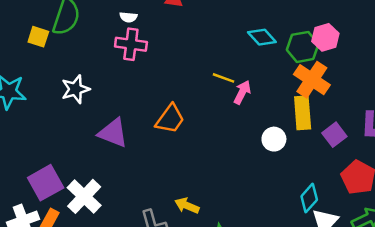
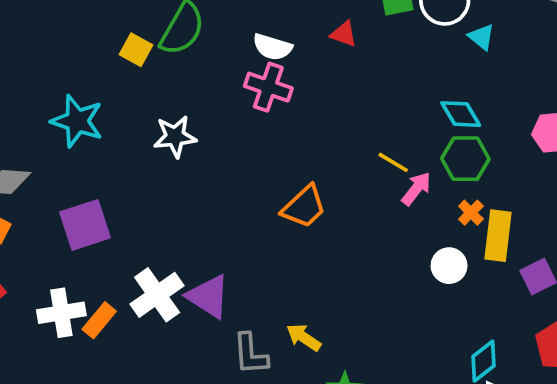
white semicircle: (128, 17) -> (272, 47), size x1.5
green hexagon: (303, 47) -> (465, 159), moved
orange cross: (312, 80) -> (471, 213), moved, size x0.5
purple triangle: (113, 133) -> (208, 296), moved
purple square: (46, 183) -> (85, 225), moved

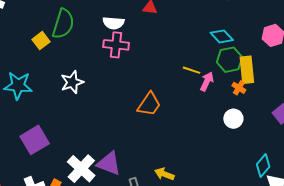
yellow square: (136, 50) -> (41, 41), turned 36
yellow rectangle: (498, 236) -> (247, 70), moved

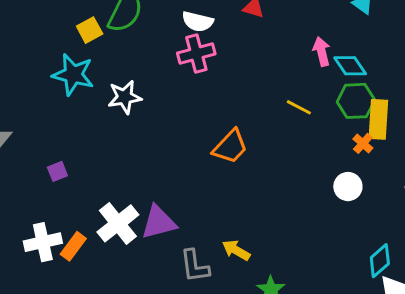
pink cross: (116, 45) -> (196, 53), turned -30
pink arrow: (207, 81) -> (322, 51), moved, turned -48
cyan star: (18, 86) -> (73, 75), moved
purple square: (35, 140) -> (57, 171), size x0.5
purple triangle: (109, 163) -> (159, 222), turned -44

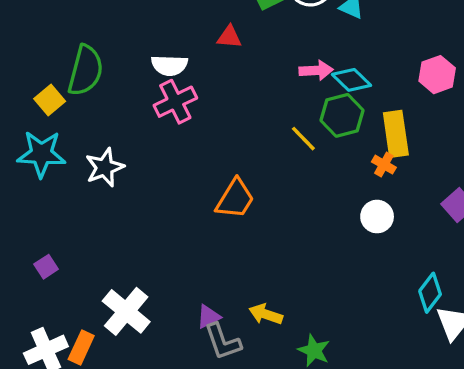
pink arrow: (322, 51) -> (316, 70), turned 112
green hexagon: (356, 101) -> (342, 115), moved
yellow line: (299, 107) -> (303, 139), turned 30
purple triangle: (159, 222) -> (208, 317), moved, size x0.6

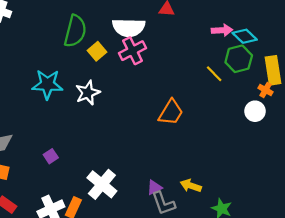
white semicircle: (169, 65) -> (129, 28), size x1.4
yellow square: (50, 100) -> (97, 51), moved
white circle: (377, 217) -> (255, 111), moved

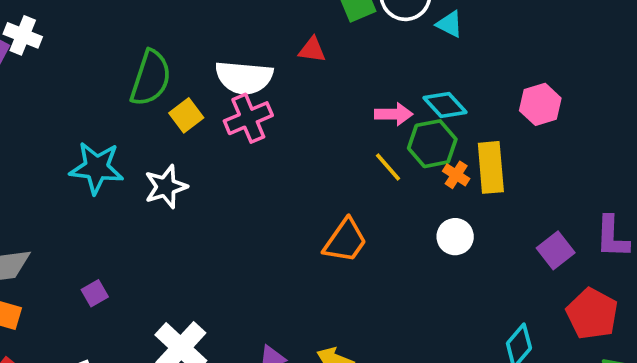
pink arrow: (222, 30) -> (394, 114), moved
orange cross: (265, 90) -> (456, 175), moved
orange trapezoid: (171, 112) -> (345, 241), moved

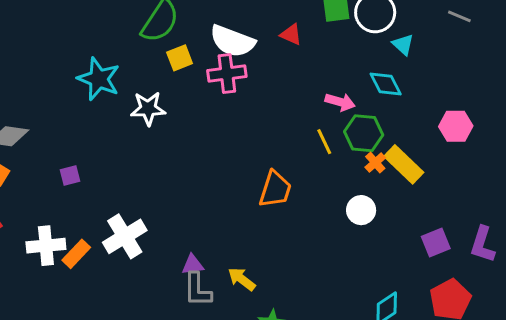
cyan diamond: (445, 105) -> (386, 84), moved
yellow rectangle: (491, 167) -> (404, 164), turned -57
orange trapezoid: (345, 241) -> (275, 189), turned -33

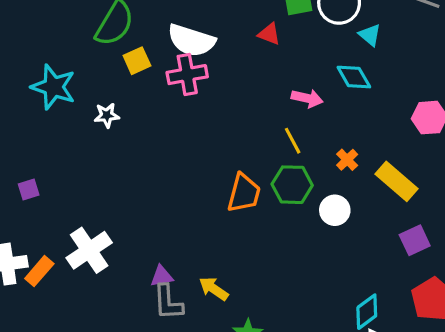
red triangle: (291, 34) -> (269, 34), moved
white star: (148, 109) -> (107, 115), size x0.7
green hexagon: (364, 133) -> (292, 185), moved
yellow rectangle: (404, 164) -> (397, 181), moved

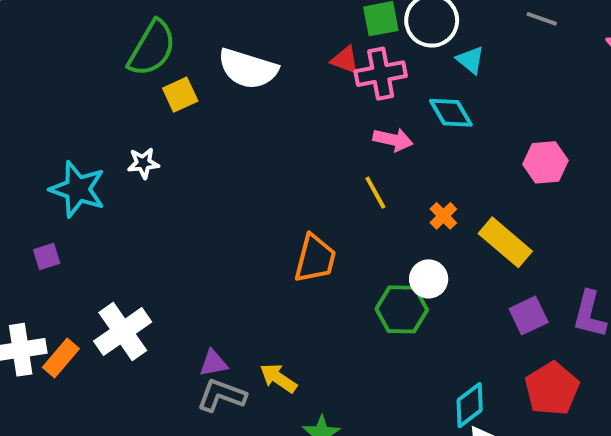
pink cross: (187, 75) -> (381, 74), moved
cyan star: (53, 87) -> (78, 189), moved
green hexagon: (292, 185) -> (402, 309), moved
gray L-shape: (168, 302) -> (222, 395), turned 114

